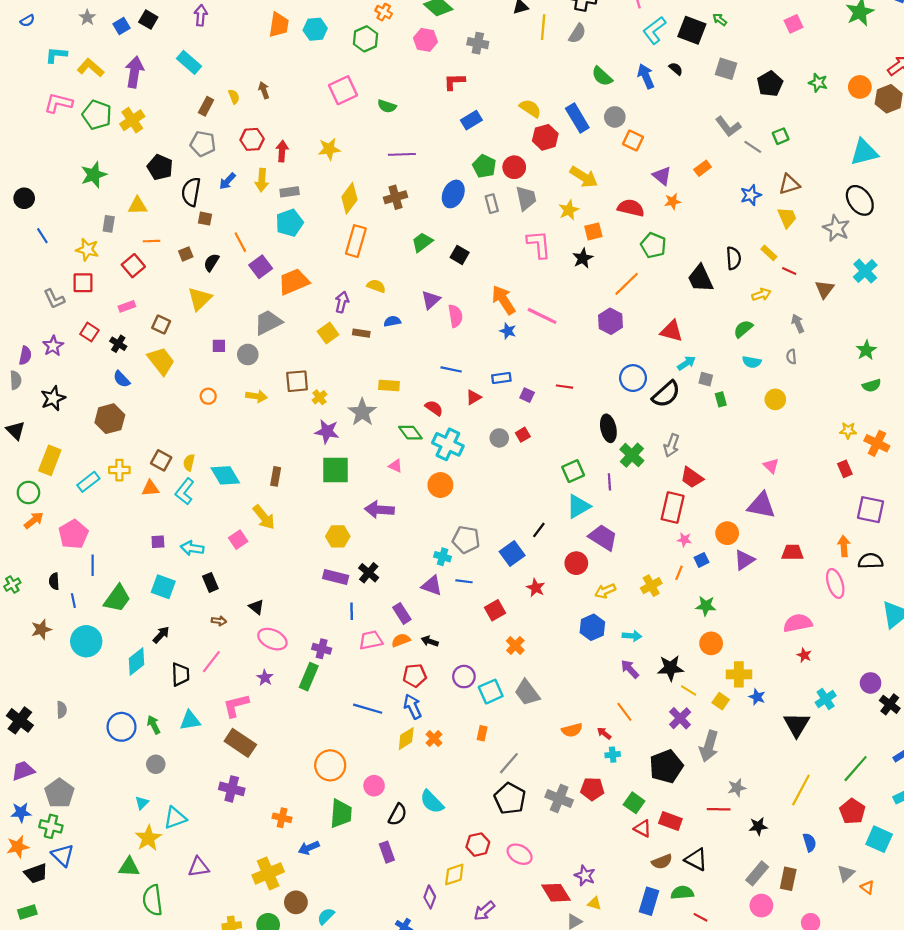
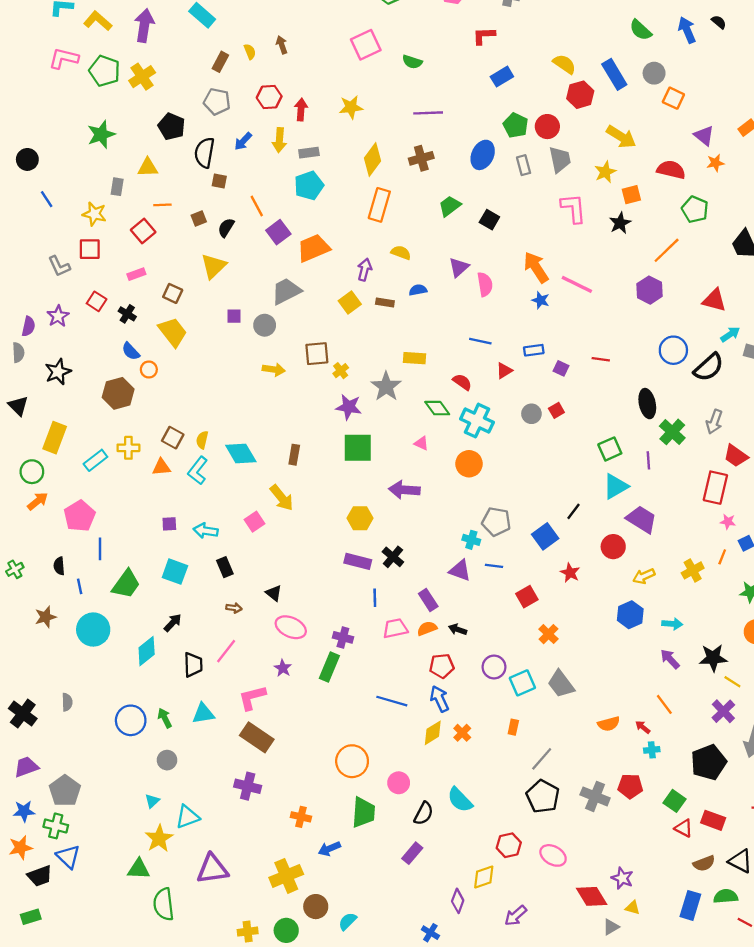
orange circle: (208, 396) -> (149, 369), moved
purple rectangle: (387, 852) -> (412, 853), turned 60
purple triangle: (199, 867) -> (212, 869), size x1.4

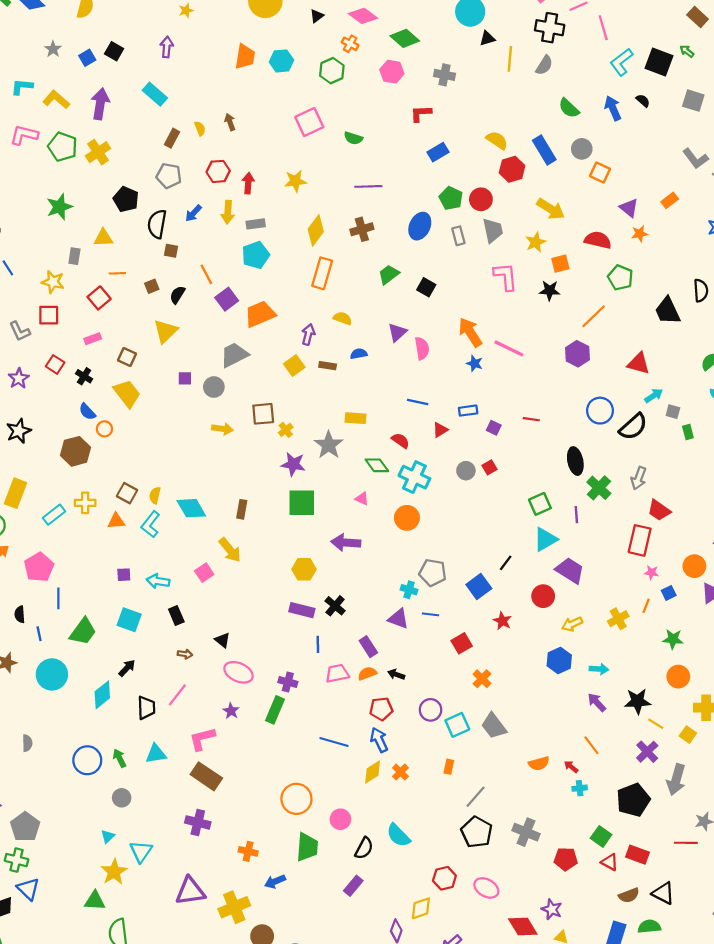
black star: (620, 223) -> (550, 290), turned 30
red pentagon: (630, 786) -> (566, 859), moved
cyan triangle: (187, 817) -> (141, 851), turned -35
purple triangle: (212, 869) -> (190, 891), moved

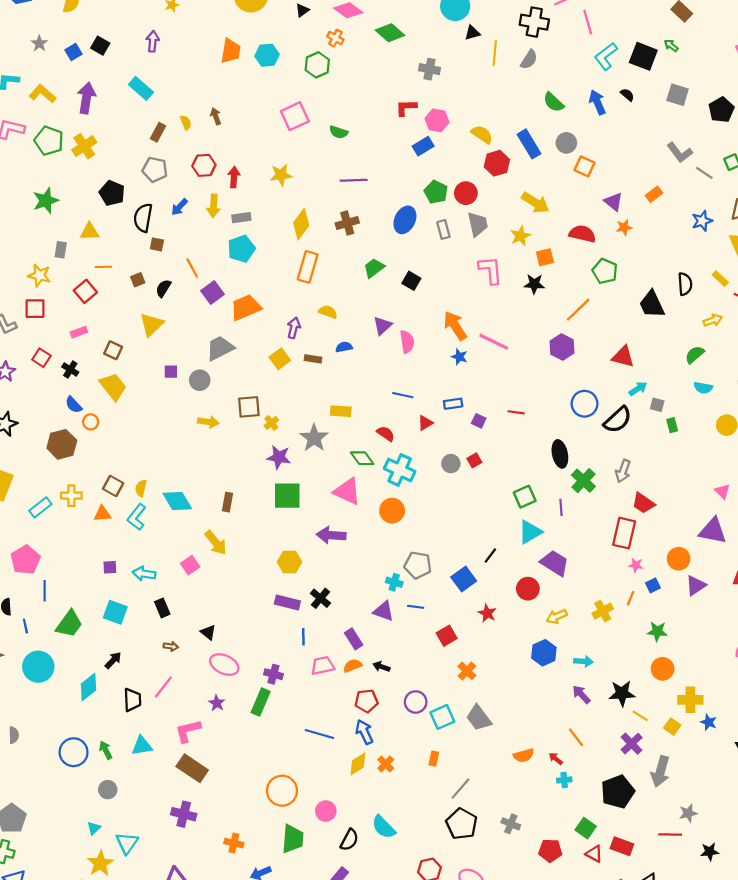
pink hexagon: (392, 72) -> (437, 120), moved
pink triangle: (362, 499) -> (347, 491), size x2.0
gray cross: (526, 832) -> (511, 824), size x0.7

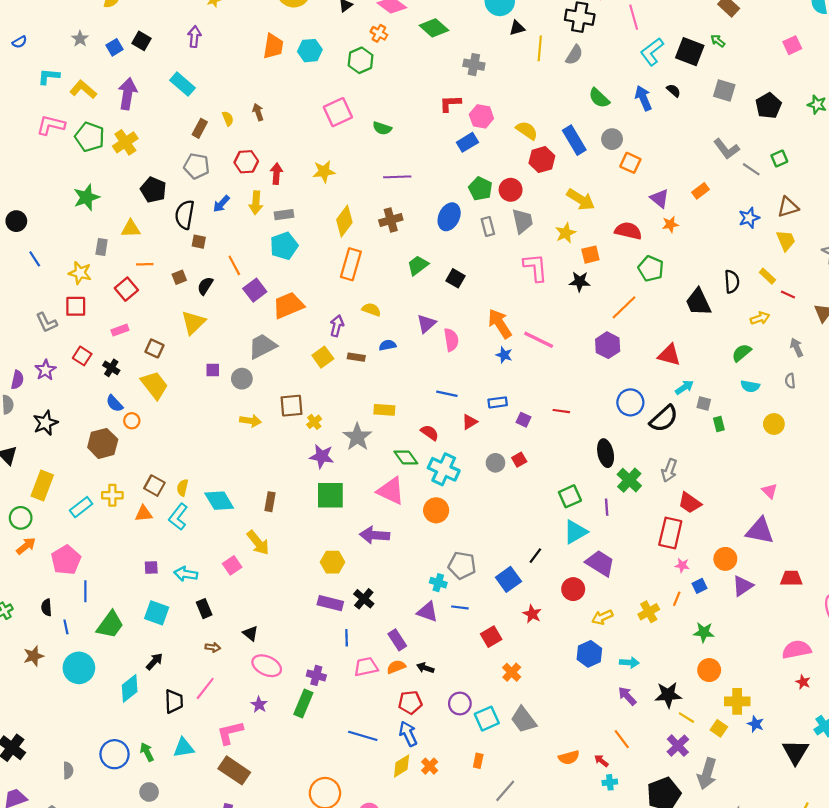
gray semicircle: (14, 735) -> (68, 770), moved

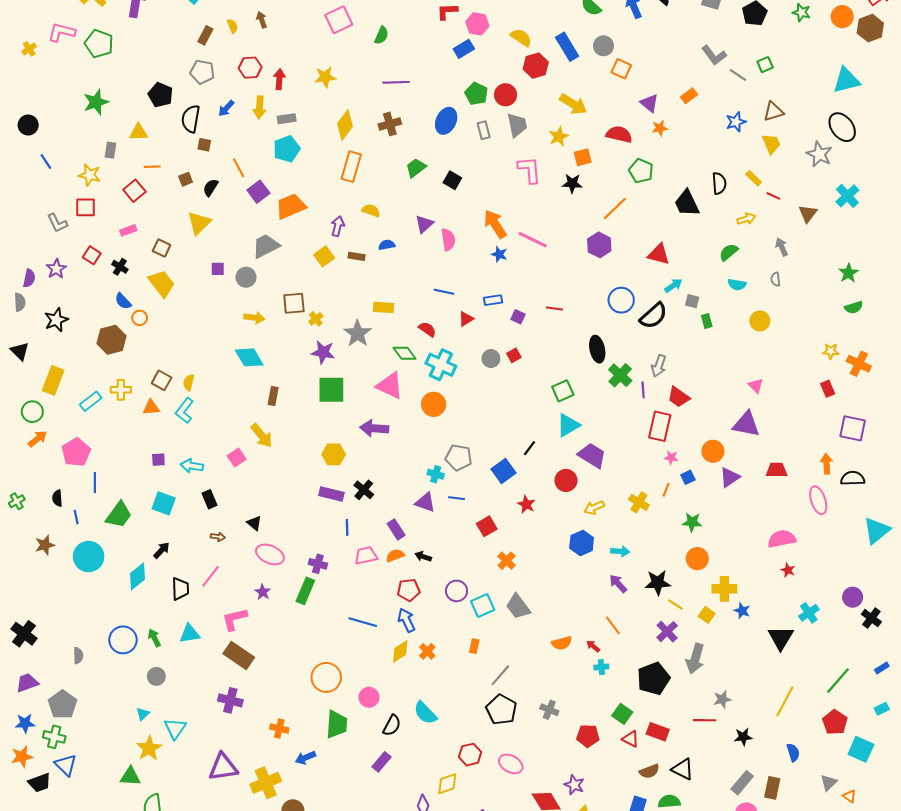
green semicircle: (382, 128) -> (381, 35), turned -84
yellow cross: (125, 142) -> (29, 49), moved, size x0.6
cyan diamond: (219, 501) -> (249, 357), moved
purple line: (607, 507) -> (643, 390), moved
yellow cross: (649, 612) -> (639, 502), turned -30

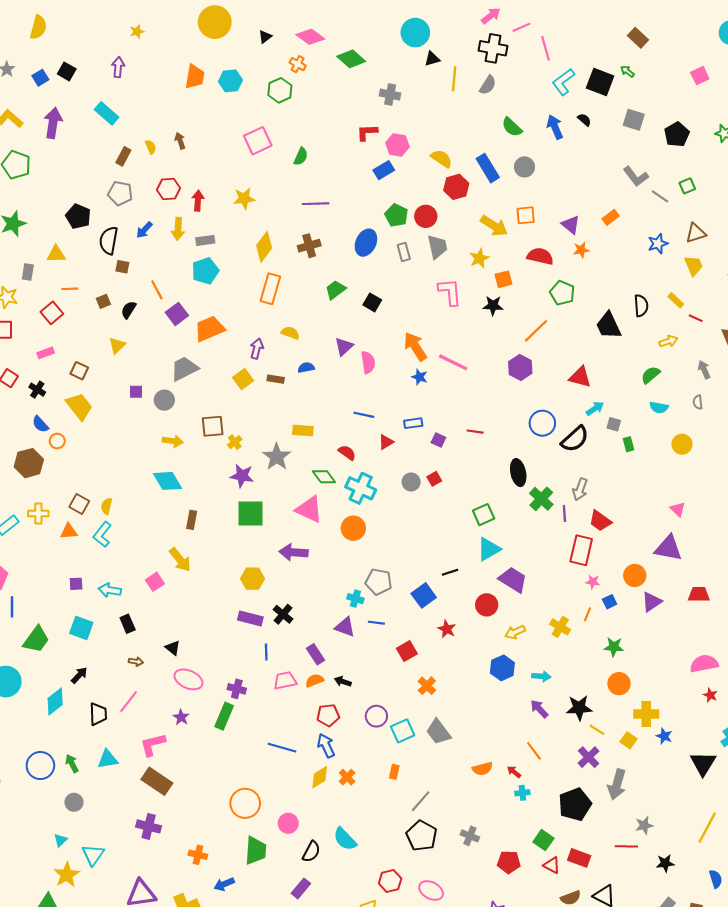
orange square: (621, 69) -> (526, 215), moved, turned -30
yellow triangle: (199, 223) -> (117, 345), size x0.7
black line: (529, 448) -> (450, 572), turned 35

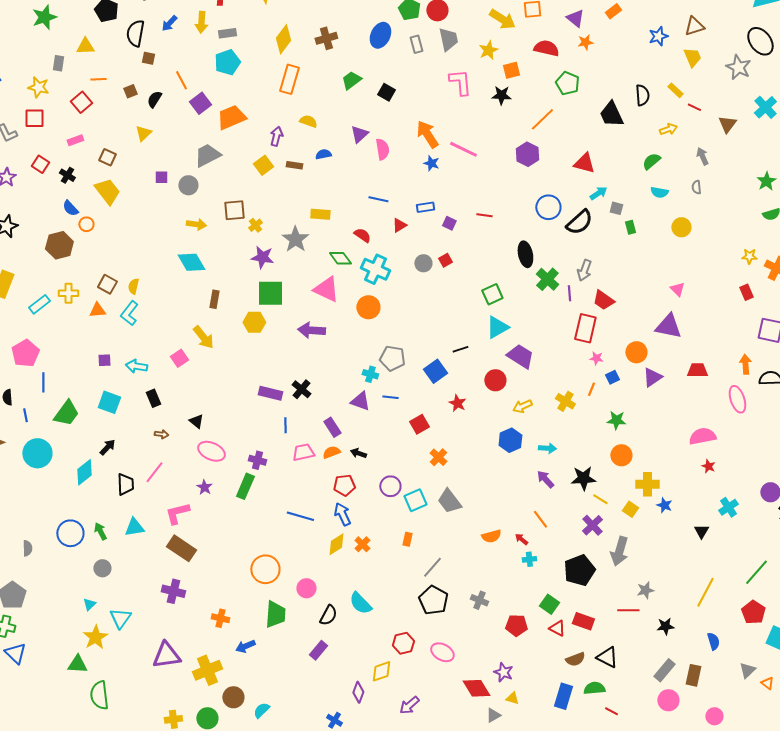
yellow hexagon: (253, 579) -> (254, 322), moved
black triangle: (703, 763) -> (701, 531), size x0.6

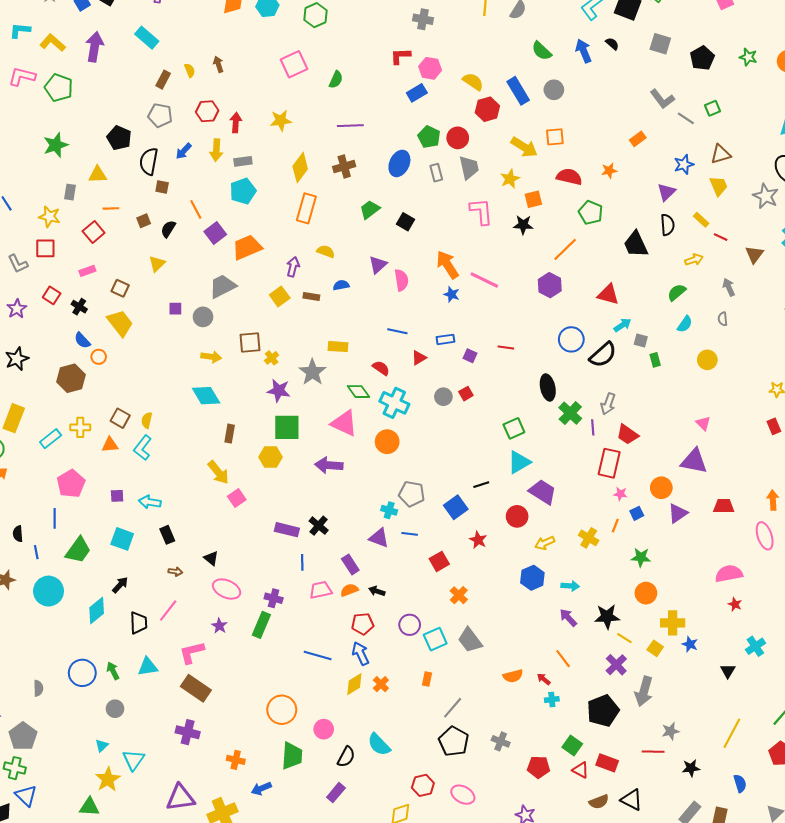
purple triangle: (575, 18) -> (666, 192), moved, turned 36
cyan semicircle: (659, 192) -> (685, 324), turned -66
pink pentagon: (25, 353) -> (71, 484), moved
pink square: (179, 358) -> (237, 498), moved

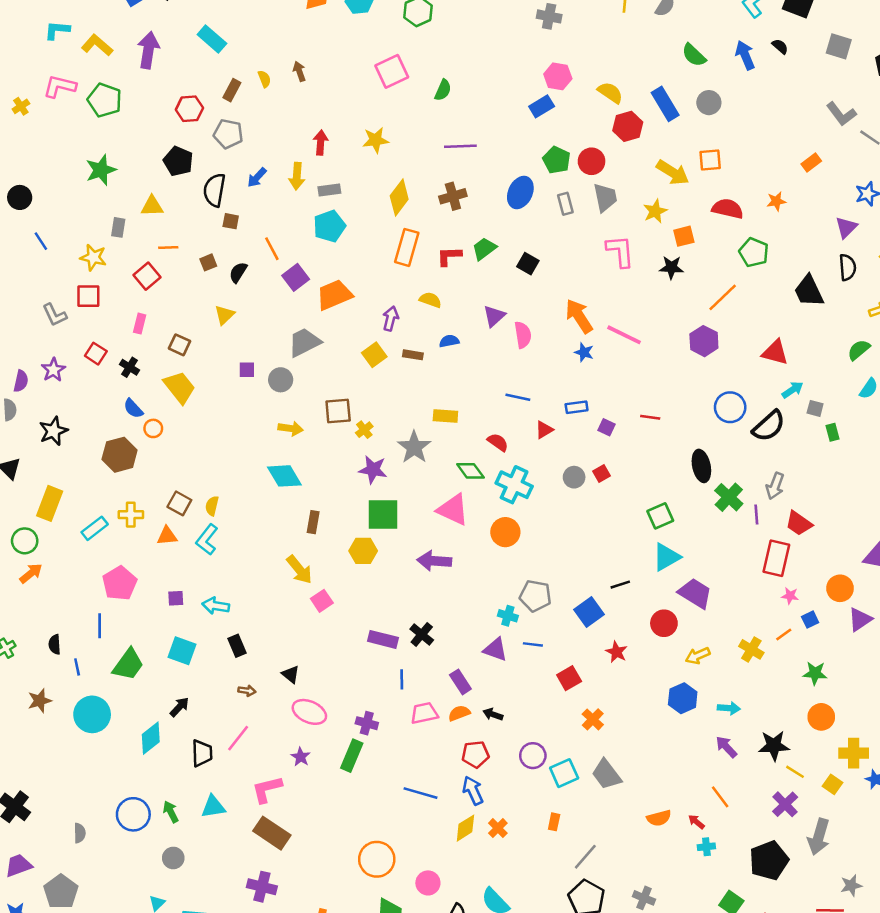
red L-shape: (400, 56) -> (449, 256), moved
red hexagon: (207, 111) -> (189, 109), moved
pink rectangle: (87, 271) -> (140, 324), turned -56
orange line: (615, 526) -> (784, 634), turned 32

